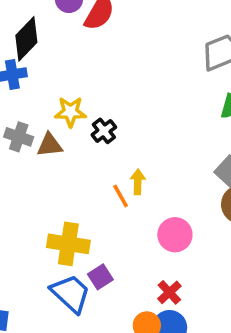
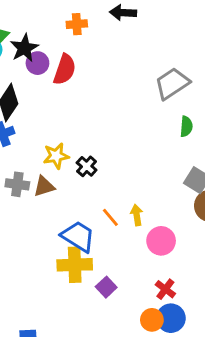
yellow arrow: (138, 182) -> (137, 215), moved
blue trapezoid: (71, 293) -> (78, 236), moved

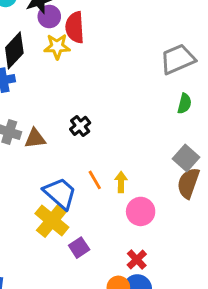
red semicircle: (65, 69) -> (75, 27), turned 148
yellow star: (56, 156) -> (57, 46), moved
yellow cross: (75, 265) -> (52, 220), turned 32

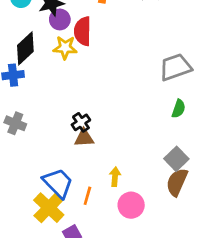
brown triangle: (35, 138) -> (84, 138), moved
orange line: (95, 180) -> (87, 196), moved, turned 42

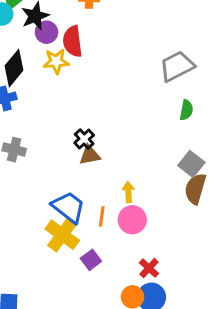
pink circle: (131, 205) -> (132, 220), moved

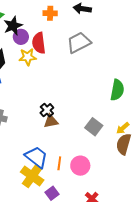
gray trapezoid: (177, 66) -> (79, 43), moved
green semicircle: (186, 110) -> (117, 90), size x1.5
gray square: (191, 164) -> (94, 127), moved
yellow arrow: (128, 192) -> (123, 128), moved, turned -128

